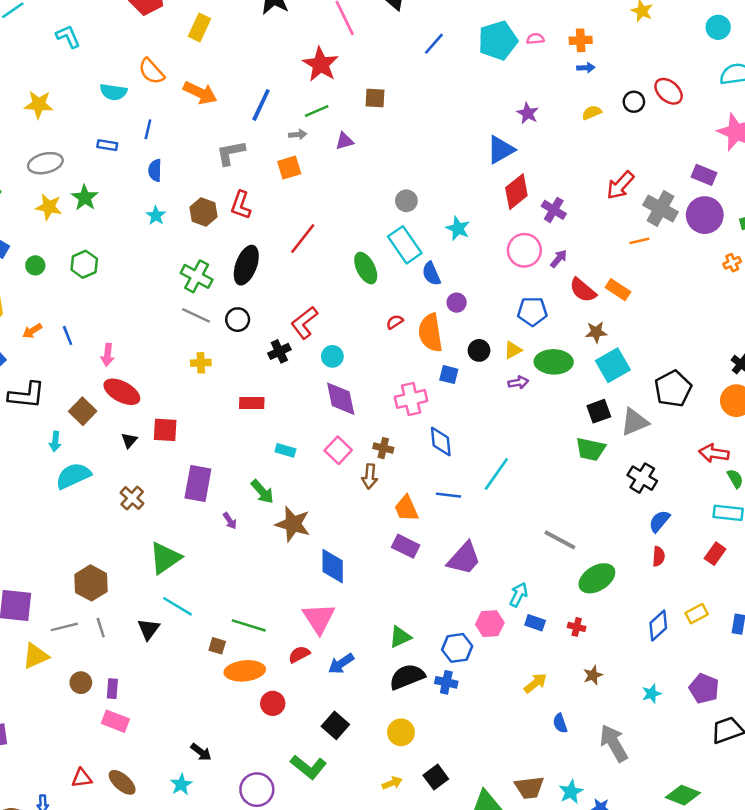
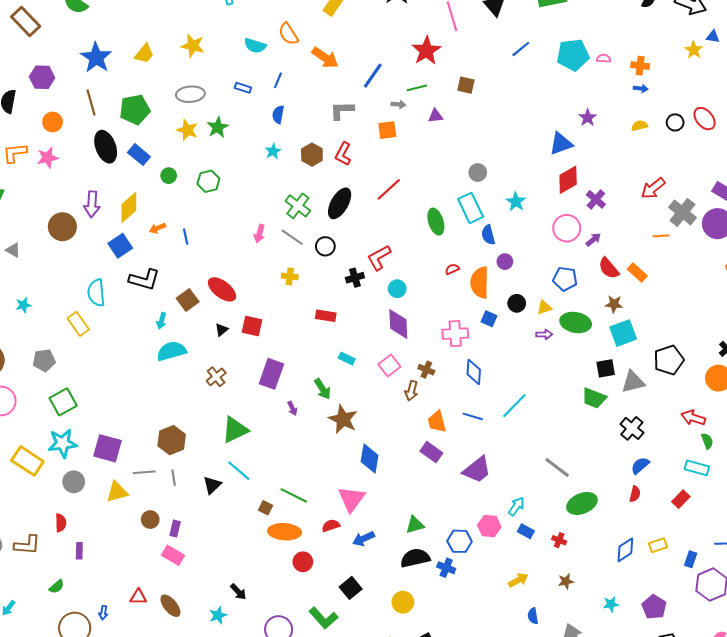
pink arrow: (107, 355) -> (259, 234), moved

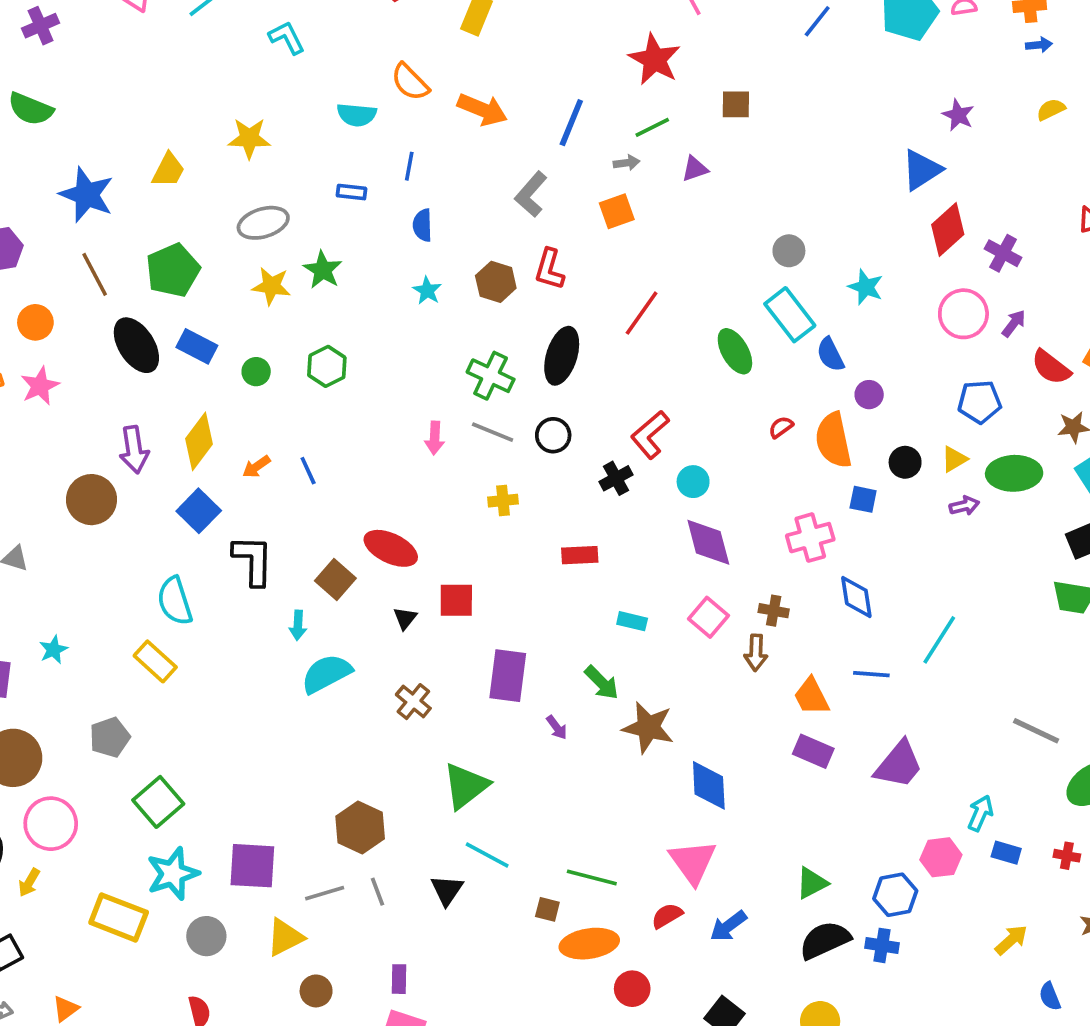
gray L-shape: (342, 110) -> (531, 194), turned -35
black L-shape: (144, 280) -> (253, 560), turned -92
brown circle: (150, 520) -> (316, 991), moved

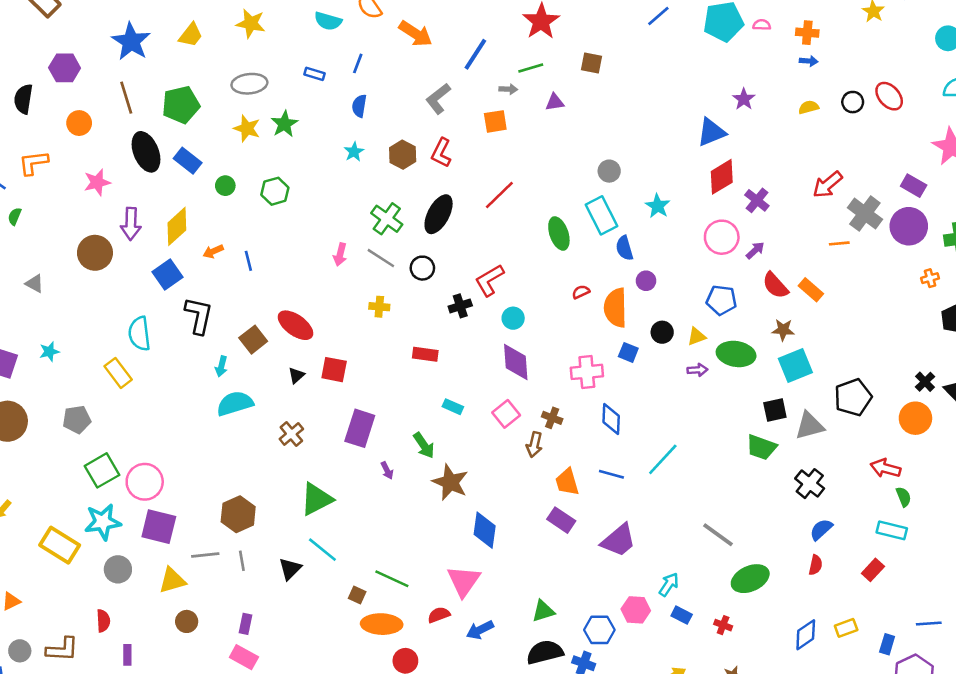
pink star: (40, 386) -> (97, 182), moved
pink circle: (51, 824) -> (145, 482), moved

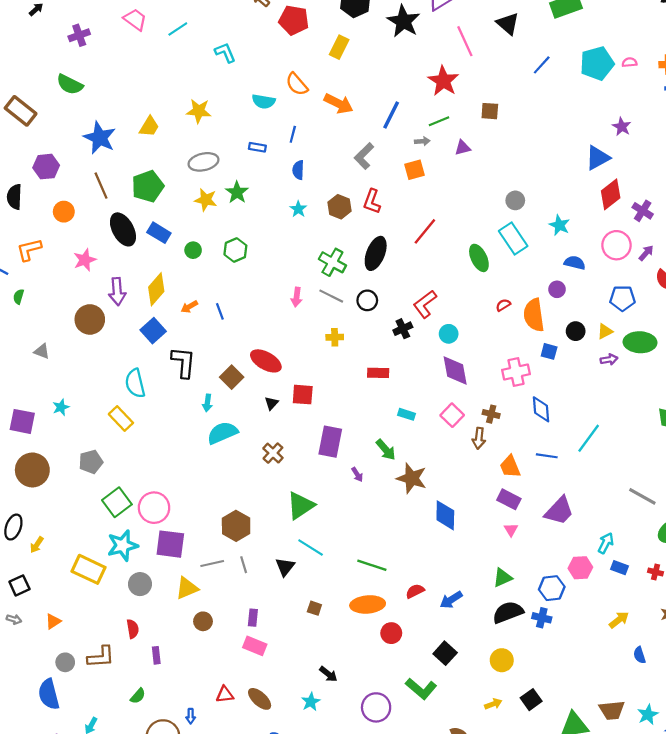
blue semicircle: (624, 248) -> (575, 263), moved, turned 126
pink triangle: (464, 581) -> (511, 530), moved, size x0.5
brown square: (357, 595) -> (314, 608), moved

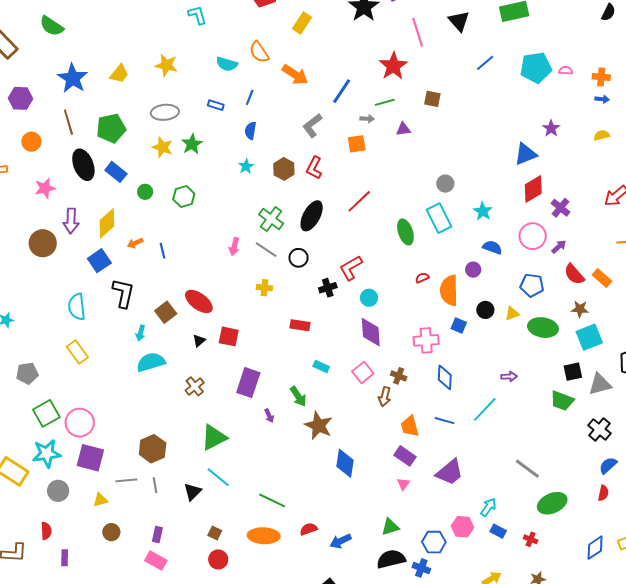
purple arrow: (609, 359) -> (509, 377), moved
yellow rectangle: (121, 418) -> (77, 352), moved
yellow triangle: (187, 588) -> (100, 500), size x0.7
red circle: (391, 633) -> (218, 559), moved

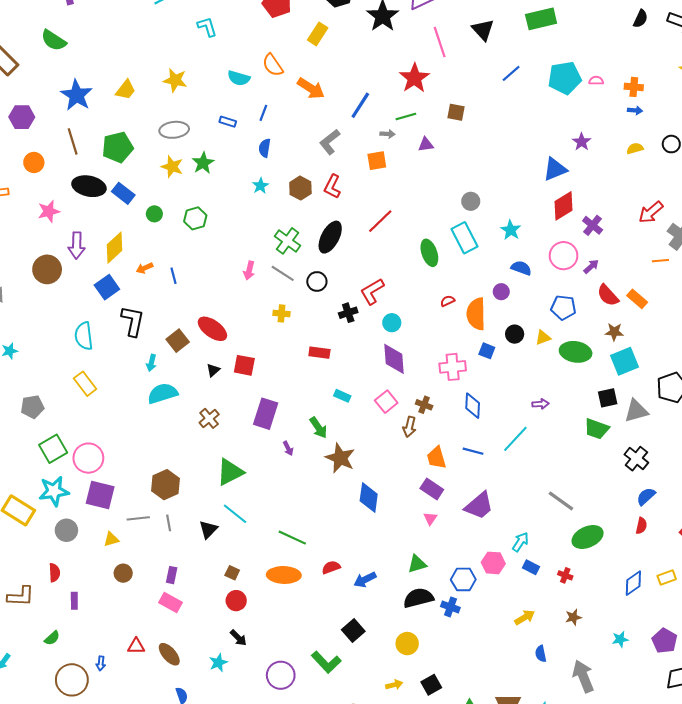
black ellipse: (83, 165) -> (89, 186), turned -56

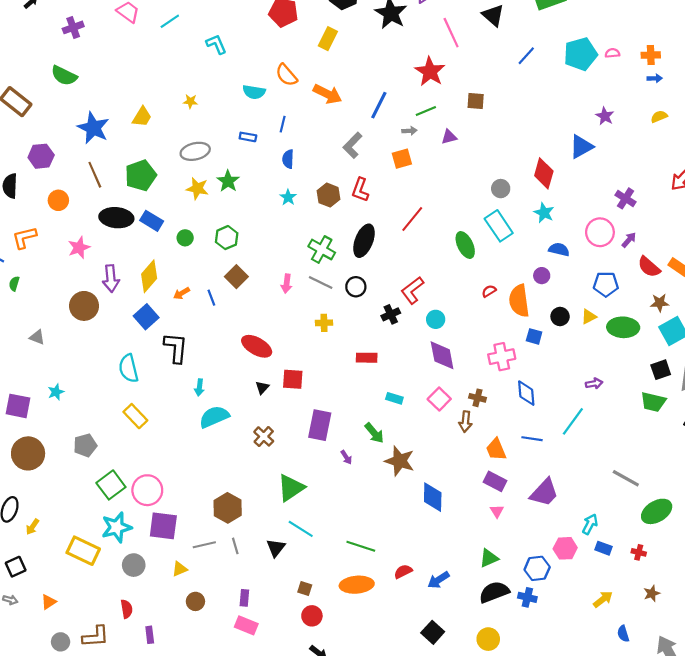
yellow star: (175, 80) -> (190, 101), size x0.6
red diamond: (563, 206) -> (544, 173), moved, turned -36
brown square: (178, 341) -> (236, 277), moved

